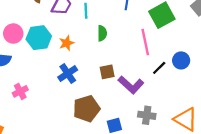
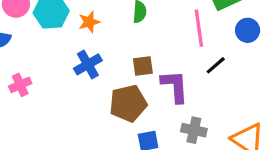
blue circle: (181, 60) -> (248, 30), moved
purple L-shape: (131, 85) -> (175, 86), turned -140
brown pentagon: (86, 109) -> (128, 103), moved

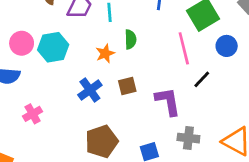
orange star: (89, 22) -> (105, 53), moved
brown square: (143, 66) -> (127, 86), moved
brown pentagon: (128, 103) -> (102, 141), moved

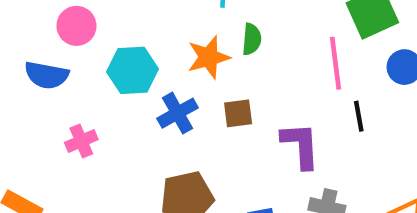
cyan hexagon: (53, 47) -> (132, 70), moved
orange star: (105, 53) -> (209, 57), size x1.4
black line: (202, 79) -> (359, 116), turned -60

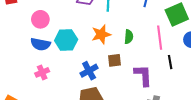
green semicircle: (252, 39) -> (129, 37), moved
blue semicircle: (47, 75) -> (40, 44), moved
blue cross: (178, 113) -> (89, 71), moved

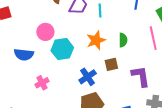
pink circle: (40, 19) -> (45, 32), moved
blue semicircle: (40, 44) -> (24, 55), moved

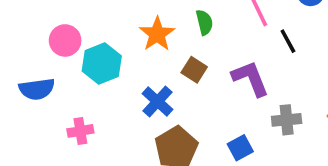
brown square: (111, 64) -> (194, 70), turned -32
pink cross: (42, 83) -> (80, 131), turned 32

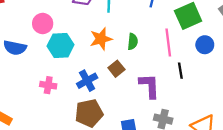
pink cross: (80, 131) -> (48, 85), moved

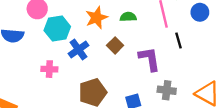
green semicircle: (133, 42) -> (128, 17), turned -91
blue cross: (87, 81) -> (78, 49), moved

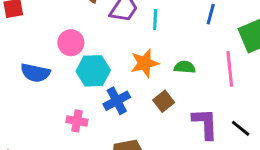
black line: (179, 40) -> (241, 128), moved, turned -42

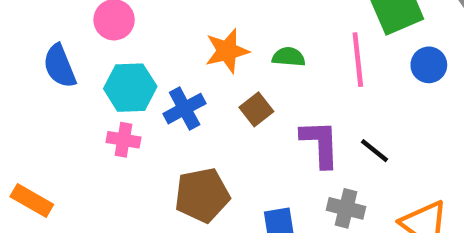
cyan hexagon: (93, 71) -> (130, 88), moved
blue semicircle: (35, 73) -> (60, 66), turned 56

